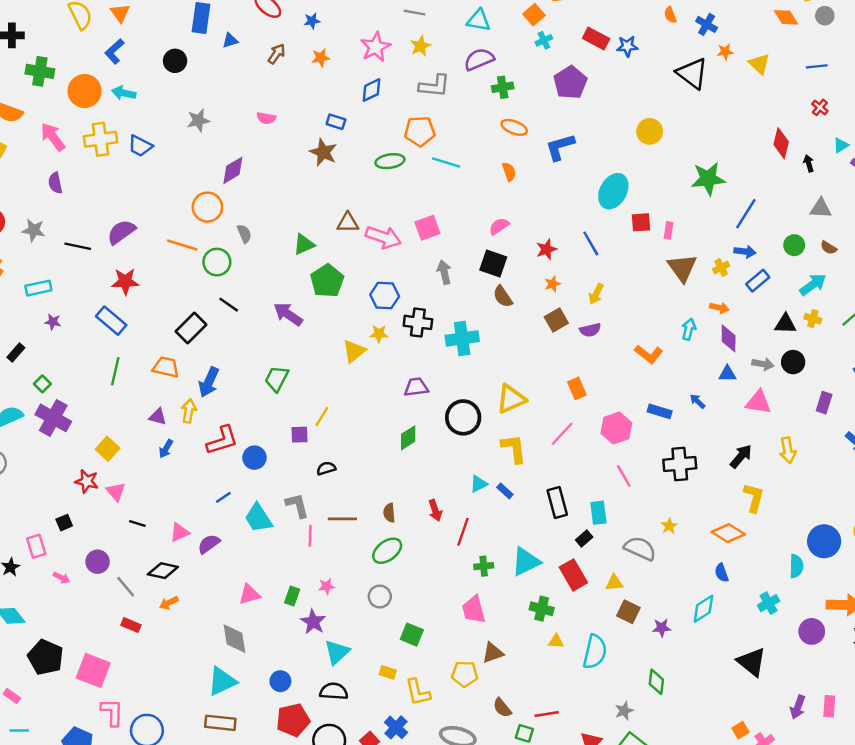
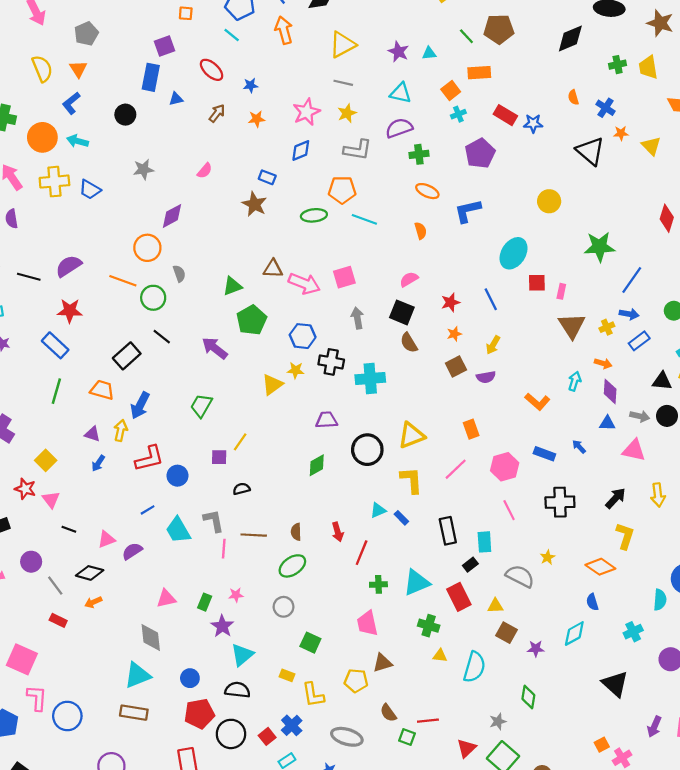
pink semicircle: (266, 118) -> (205, 171), turned -63

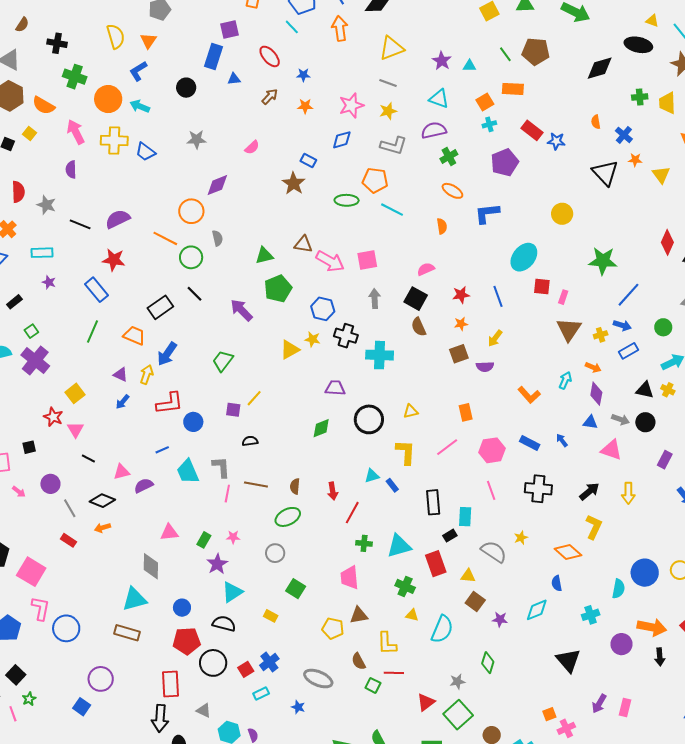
green cross: (419, 154) -> (449, 157), turned -30
yellow triangle: (411, 435) -> (411, 411), size x0.6
yellow L-shape: (313, 695) -> (387, 643), moved

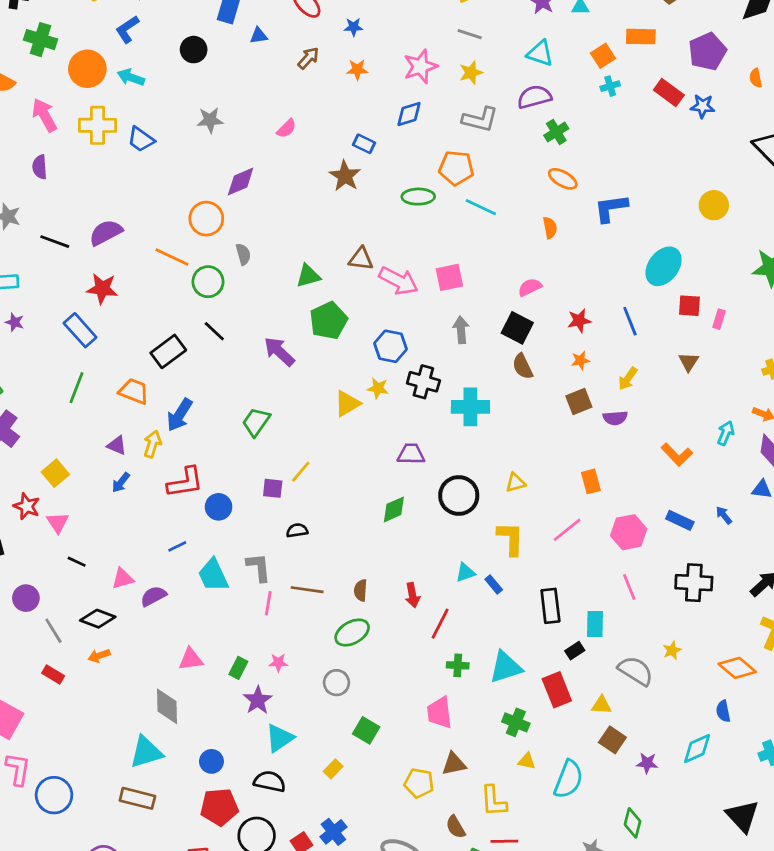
purple pentagon: (505, 163) -> (707, 51), moved
brown triangle: (569, 330) -> (689, 362), moved, size x0.6
yellow rectangle: (271, 616) -> (333, 769), turned -72

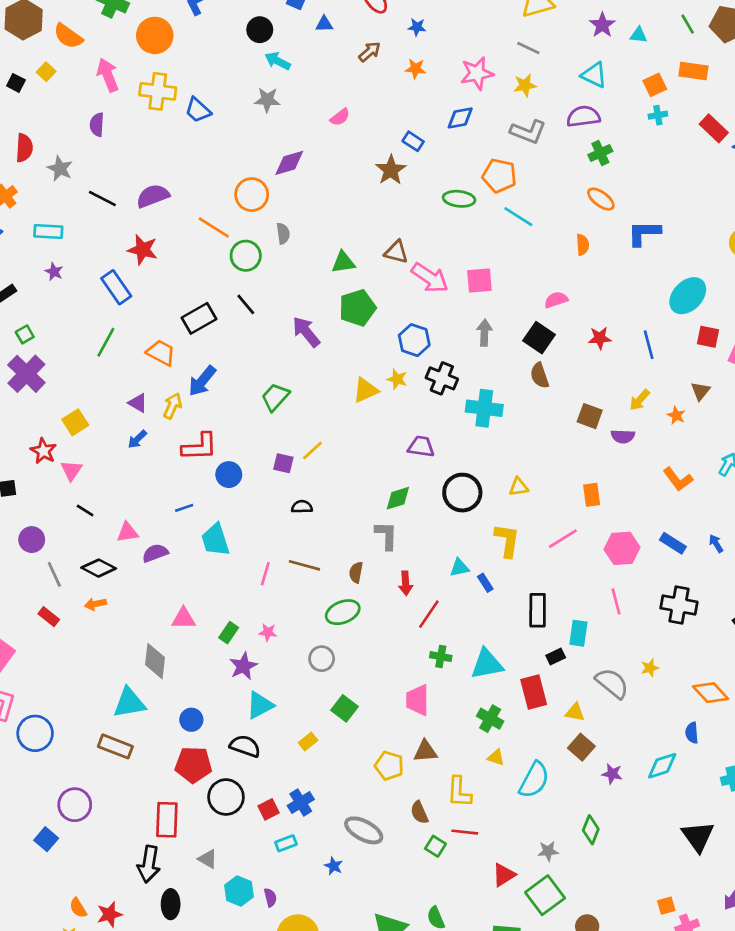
cyan arrow: (131, 77) -> (278, 61), moved
orange star: (580, 360) -> (676, 415), moved, turned 30
brown square: (579, 401) -> (590, 416), turned 35
gray L-shape: (259, 567) -> (386, 535), moved

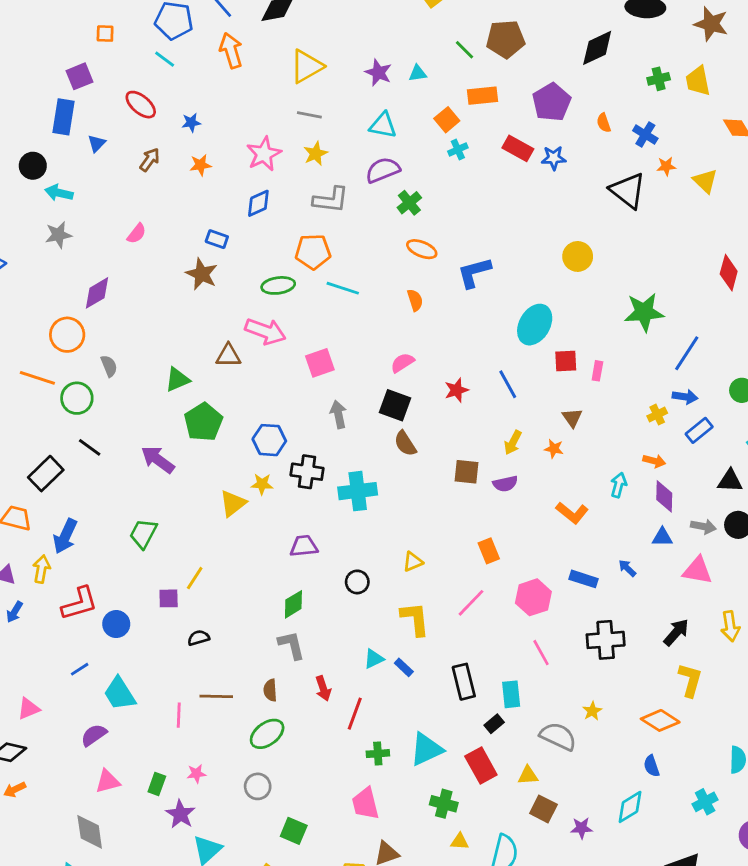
blue triangle: (324, 24) -> (97, 143), turned -30
pink arrow: (430, 278) -> (265, 331), moved
black circle: (462, 493) -> (357, 582), size x0.6
purple semicircle: (155, 553) -> (94, 735), moved

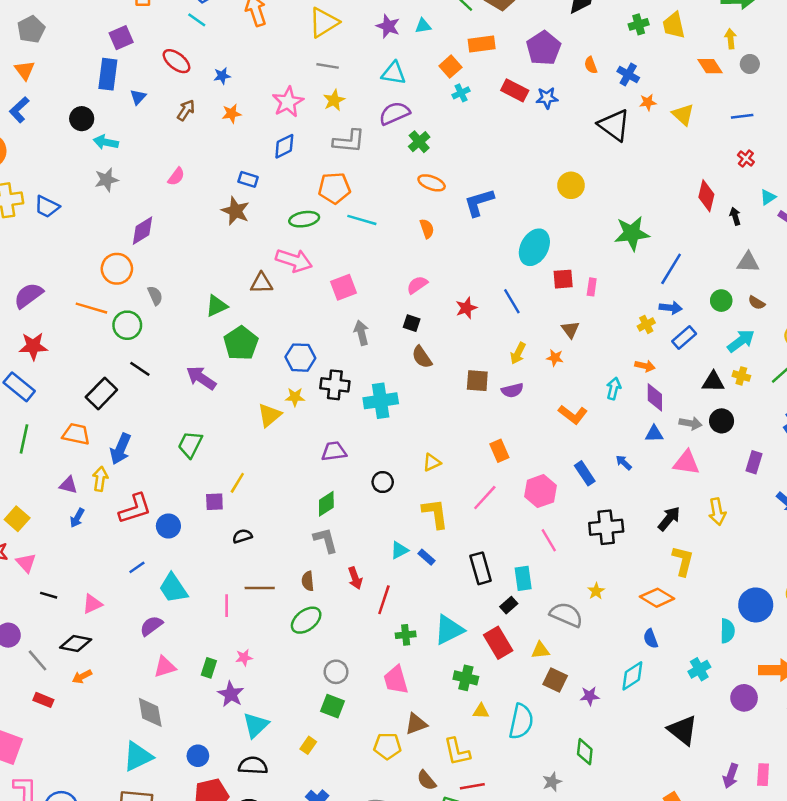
black square: (395, 405) -> (412, 323), size x0.6
blue rectangle: (583, 579) -> (585, 473), turned 40
gray circle: (258, 786) -> (336, 672), moved

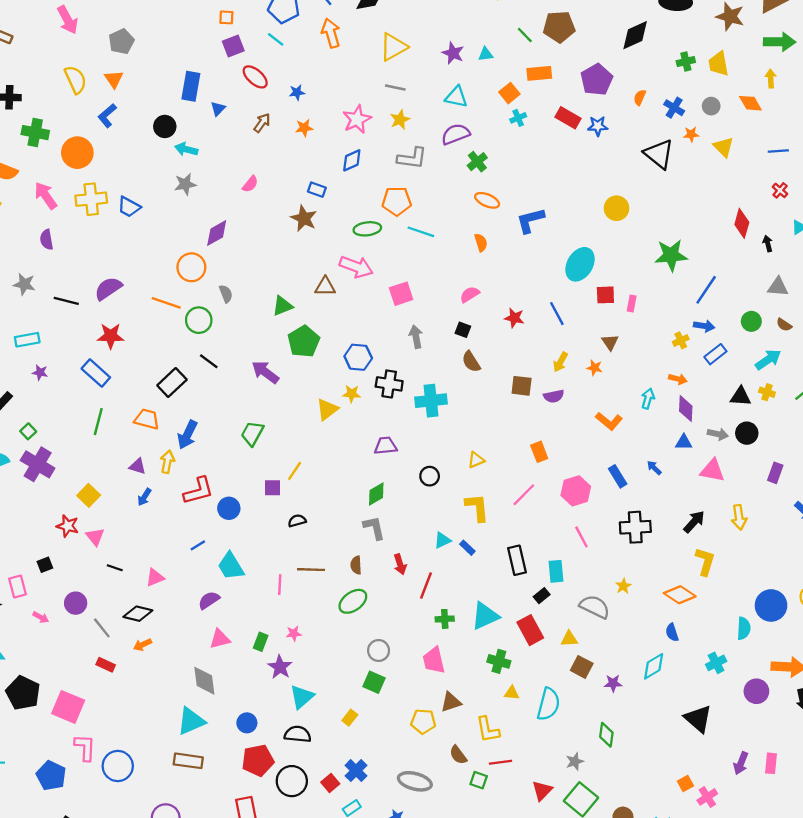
purple square: (121, 38) -> (233, 46), moved
gray circle: (750, 64) -> (711, 106), moved
orange semicircle: (591, 65) -> (640, 97), turned 42
red star: (466, 308) -> (514, 318), turned 30

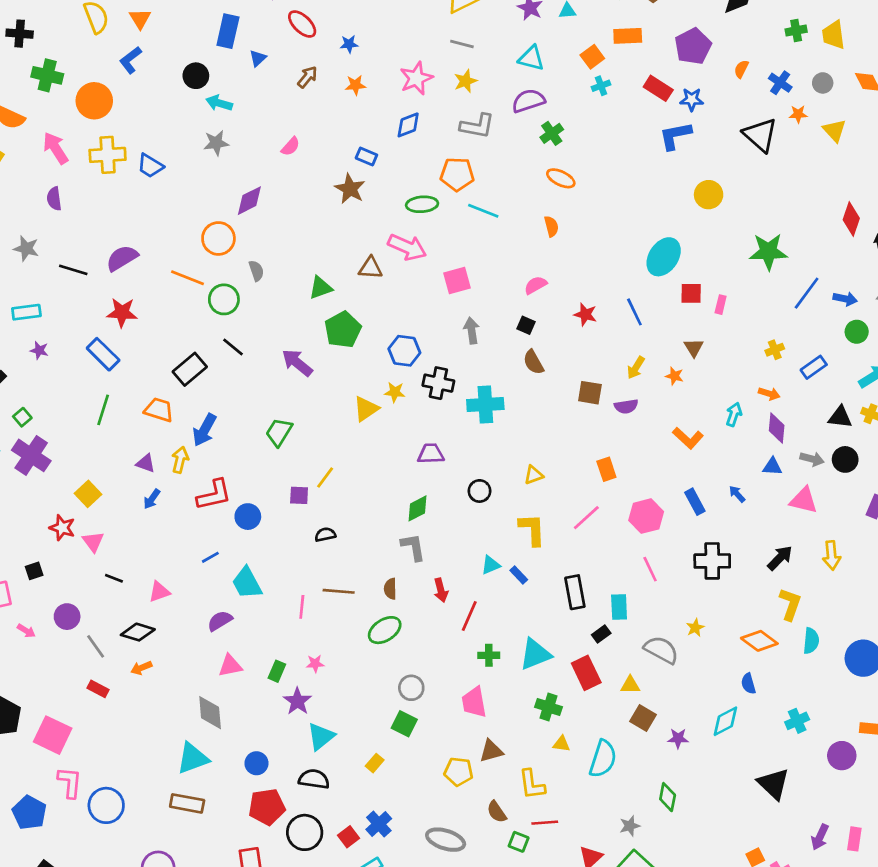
blue L-shape: (530, 220) -> (675, 136), moved
blue arrow: (704, 326) -> (845, 299), moved
cyan semicircle: (744, 628) -> (811, 641), moved

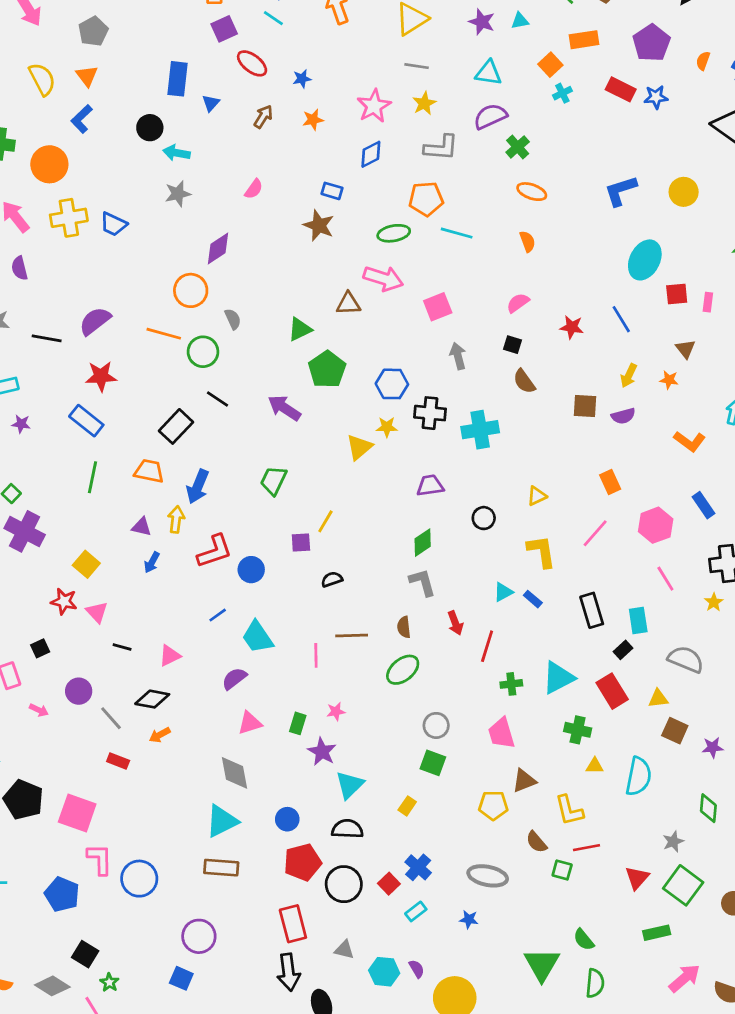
blue L-shape: (675, 136) -> (621, 191), moved
yellow star: (695, 628) -> (714, 602), moved

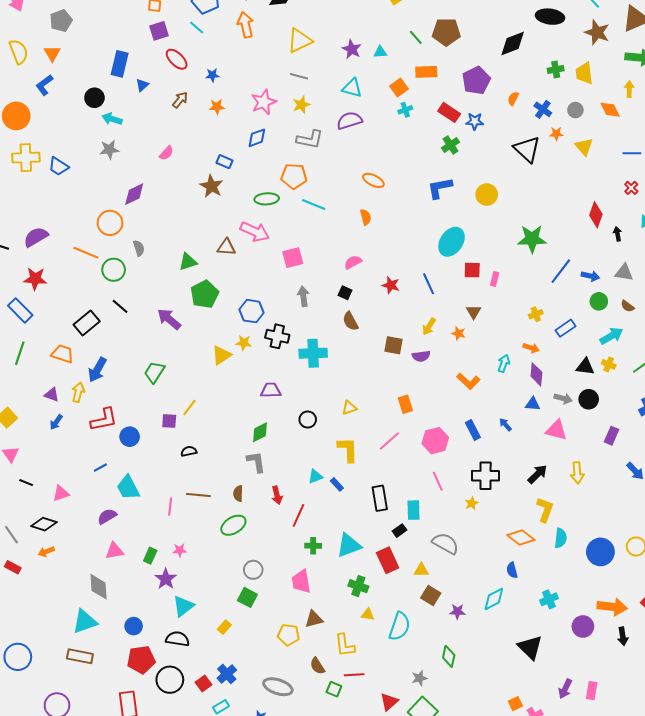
green cross: (518, 147) -> (450, 145), moved

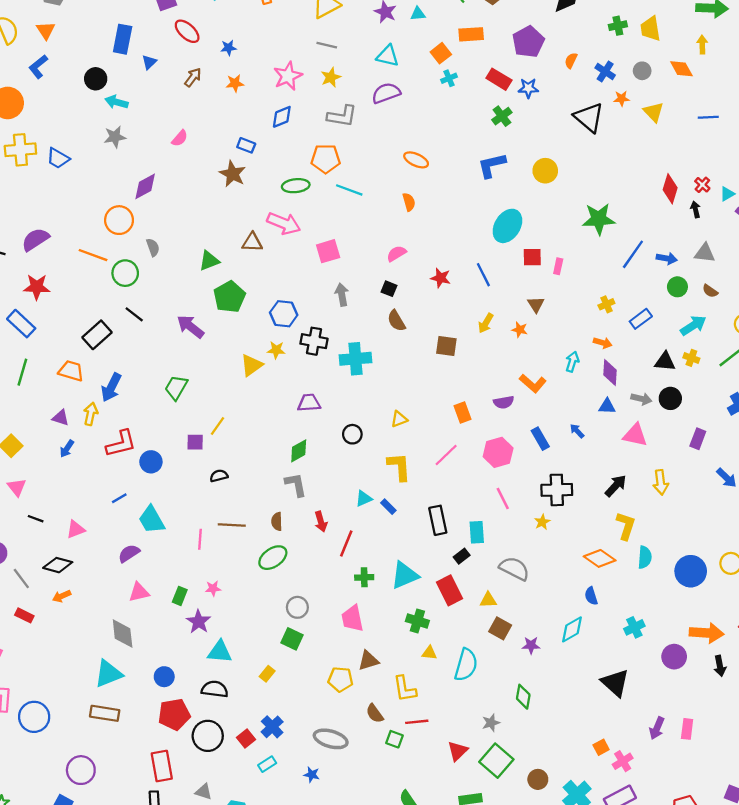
red cross: (631, 188) -> (702, 185), moved
purple semicircle: (421, 356) -> (504, 402), moved
cyan triangle: (183, 606) -> (220, 652), turned 45

